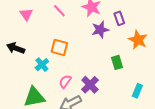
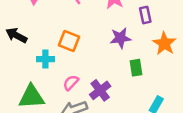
purple star: (100, 30) -> (120, 38), moved
cyan cross: (42, 65) -> (45, 59), turned 32

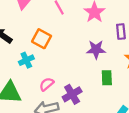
orange square: (69, 41) -> (42, 39), moved
cyan cross: (45, 59) -> (26, 60), turned -32

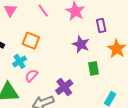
purple star: (96, 49) -> (81, 44), turned 30
pink semicircle: (47, 84) -> (31, 76), moved

